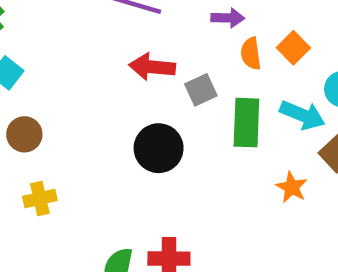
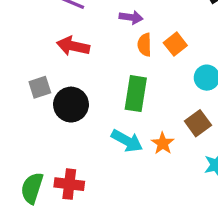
gray square: (201, 90) -> (40, 87), moved
cyan arrow: (302, 115) -> (127, 141), moved

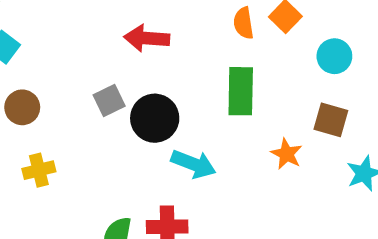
brown square: (198, 123) -> (331, 120), turned -30
cyan arrow: (127, 141) -> (193, 164), moved

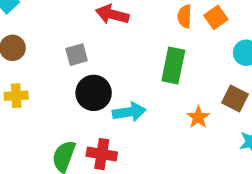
black circle: (155, 118) -> (94, 93), moved
cyan arrow: (193, 164) -> (129, 112), turned -40

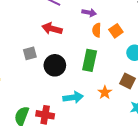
black circle: (94, 93) -> (55, 65), moved
cyan arrow: (129, 112) -> (73, 97), moved

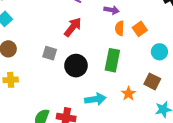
red arrow: (52, 29) -> (73, 27), turned 114
gray square: (30, 53) -> (50, 53), turned 32

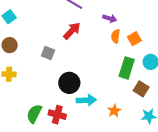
green rectangle: (112, 60) -> (127, 68), moved
black circle: (76, 66) -> (69, 83), moved
orange star: (129, 94) -> (114, 111), moved

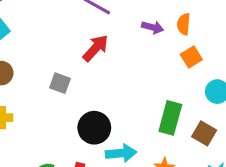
orange semicircle: (116, 36) -> (184, 24), moved
green rectangle: (127, 68) -> (170, 118), moved

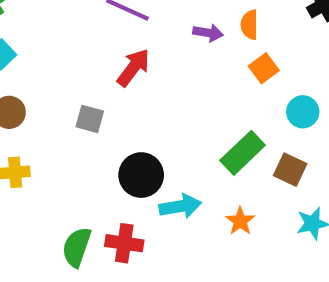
green rectangle: (170, 118) -> (243, 153), turned 36

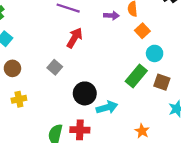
cyan circle: (303, 112) -> (155, 53), moved
gray square: (90, 119) -> (55, 67), turned 32
orange star: (240, 221) -> (142, 131), moved

